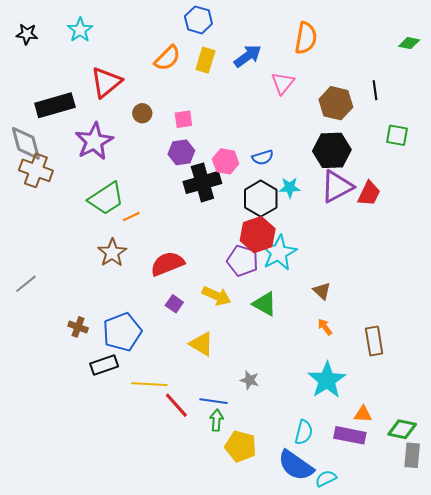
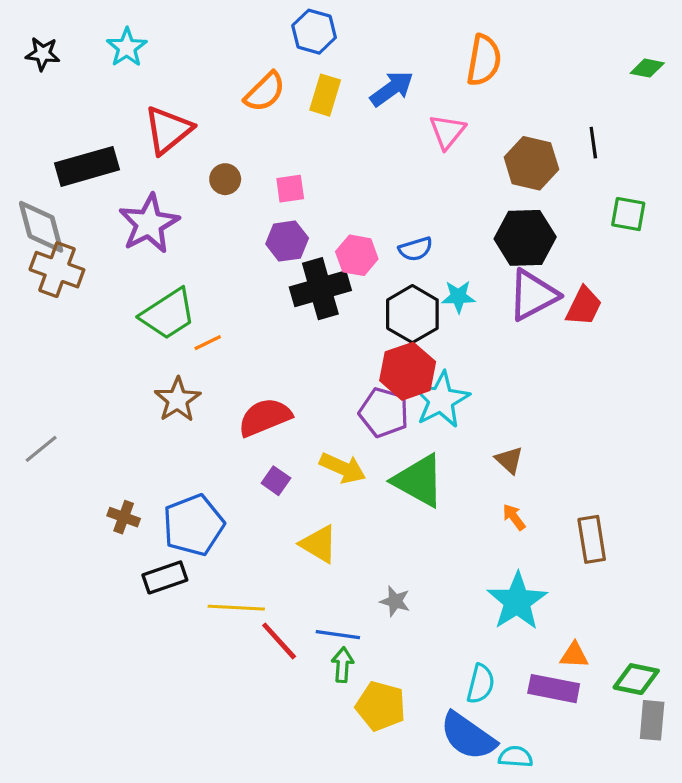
green triangle: (265, 304) -> (419, 481), size x1.4
cyan semicircle: (326, 478) -> (516, 757), turned 30

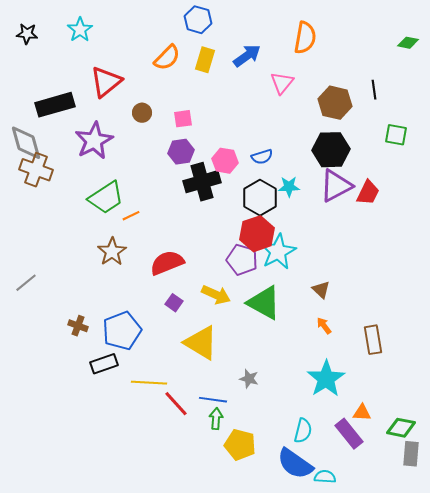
yellow triangle: (319, 544) -> (201, 343), size x1.4
purple rectangle: (554, 689) -> (349, 434), turned 40

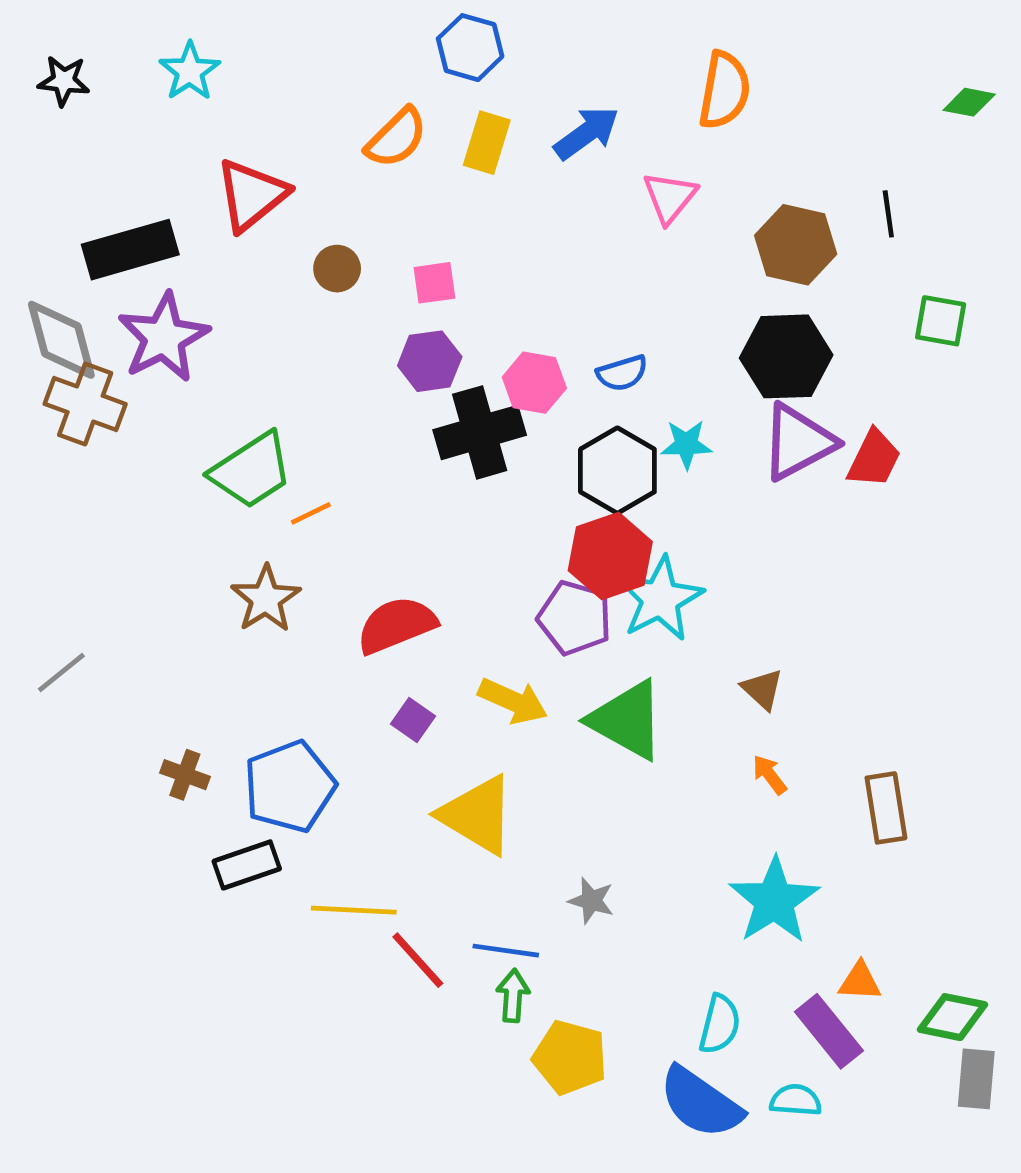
purple star: (94, 141) -> (164, 337), moved
cyan semicircle: (325, 477) -> (796, 1100), moved

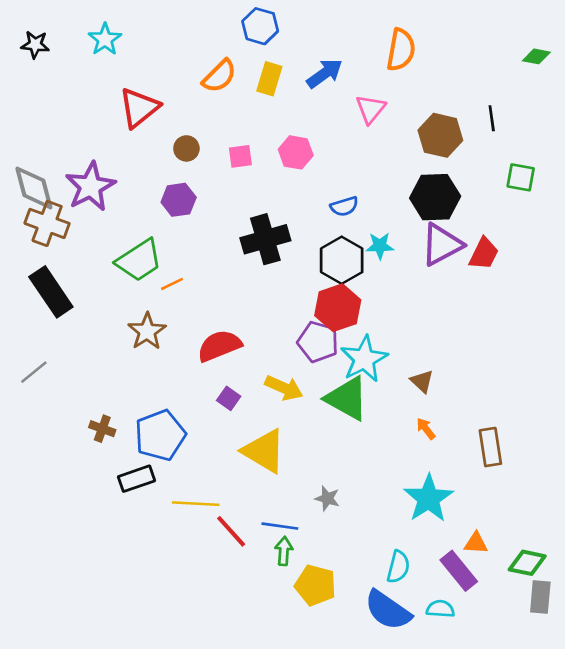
black rectangle: (130, 250) -> (51, 292), moved, turned 72
purple hexagon: (430, 361) -> (179, 200), moved
pink hexagon: (534, 383) -> (296, 152), moved
cyan star: (660, 599) -> (364, 359), moved

